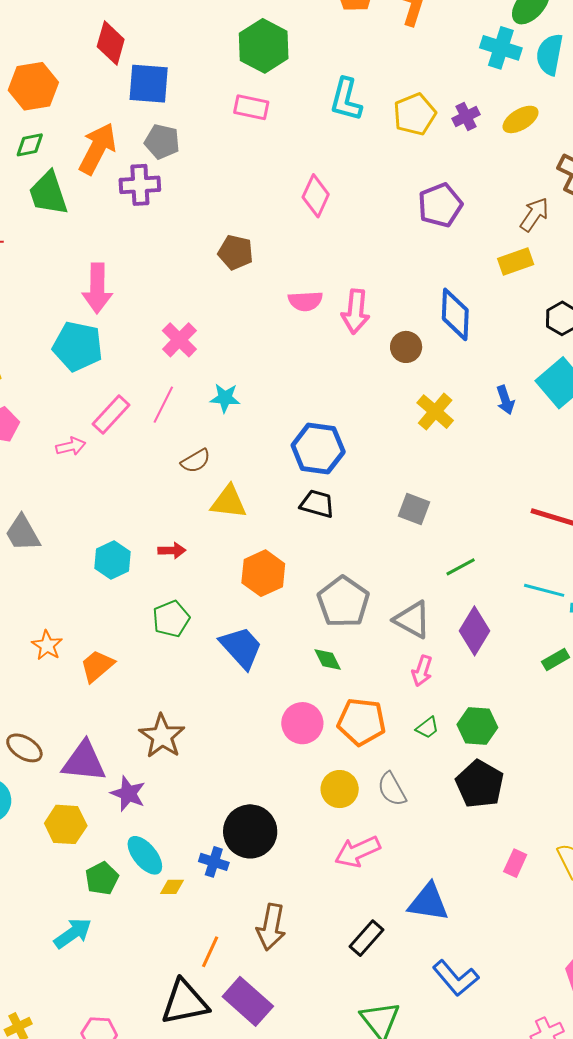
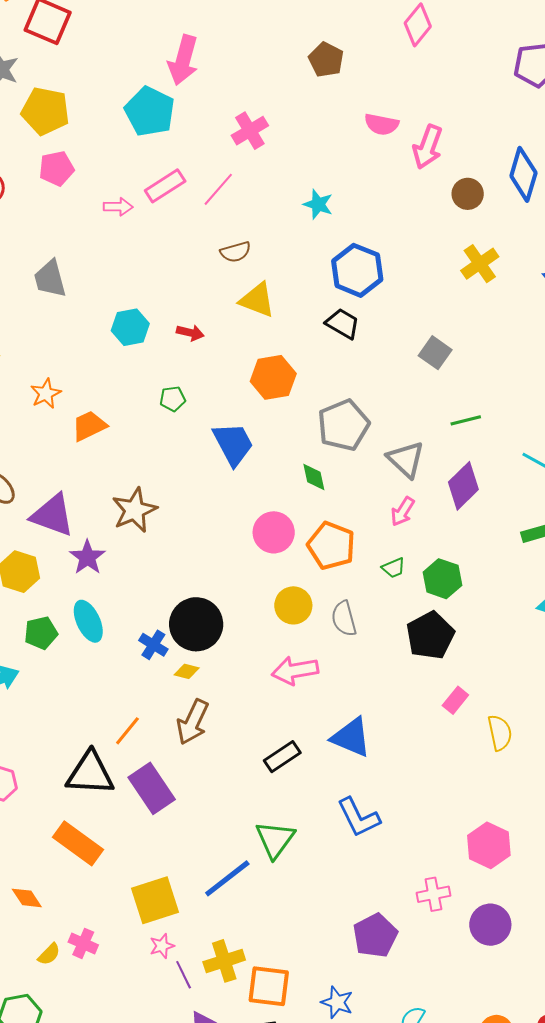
cyan star: (225, 398) -> (318, 204), moved
green pentagon: (171, 619) -> (173, 399), size x0.7
pink rectangle: (515, 863) -> (455, 700), moved
yellow diamond: (172, 887) -> (187, 671), moved

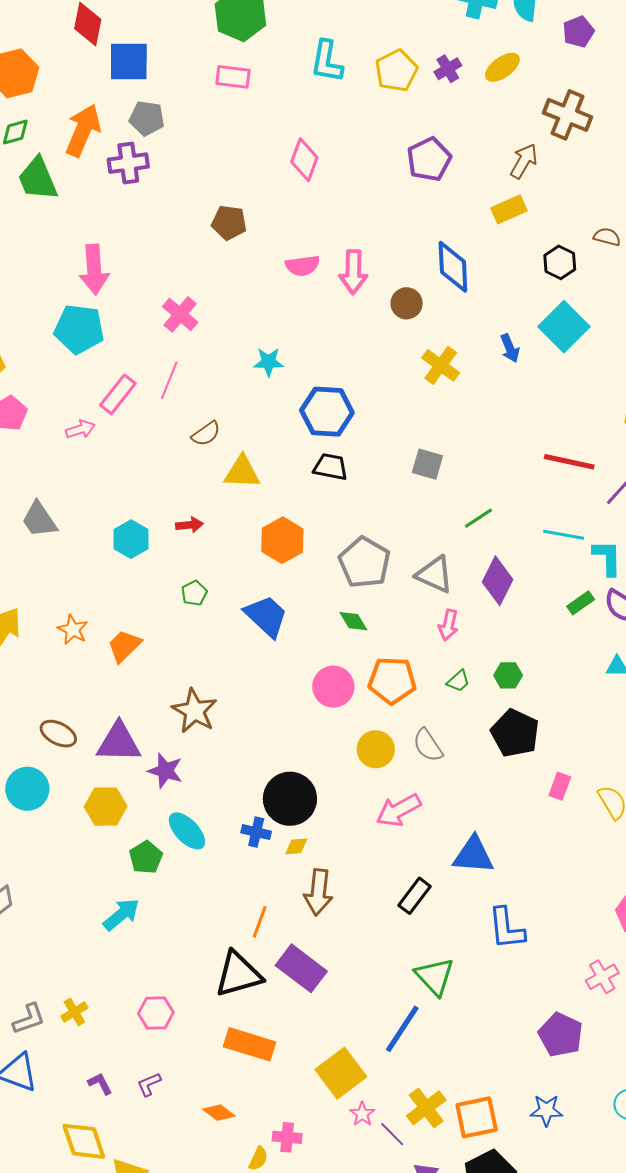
green hexagon: (442, 579) -> (508, 675), size x0.7
blue L-shape: (359, 817) -> (506, 928), turned 39

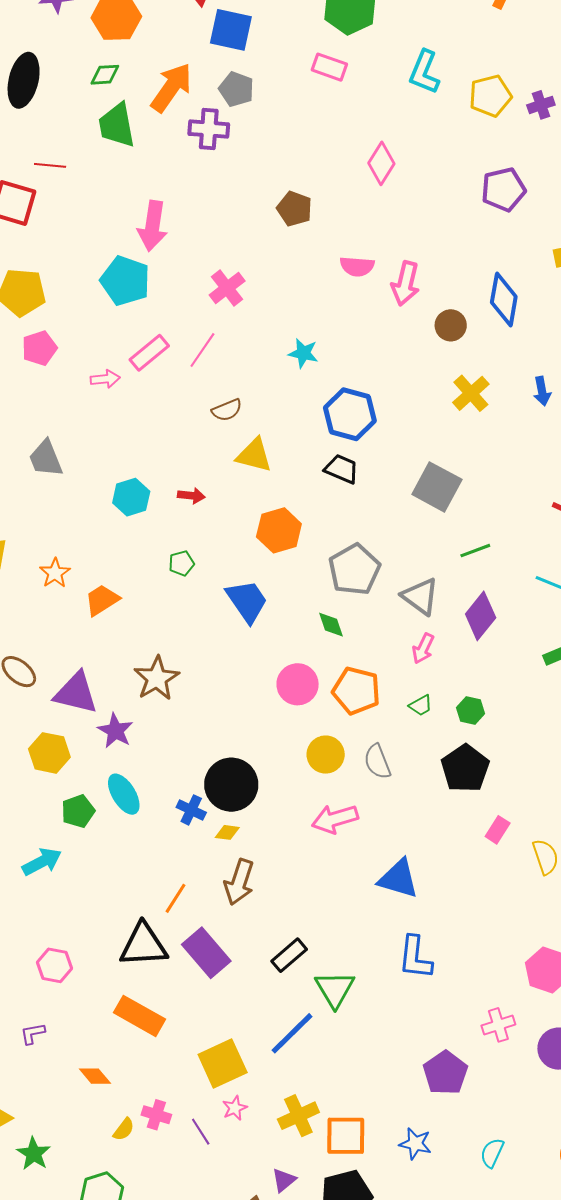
gray square: (427, 464) -> (437, 487), size x1.5
black rectangle: (415, 896) -> (289, 955), moved
purple line: (392, 1134) -> (201, 1132), moved

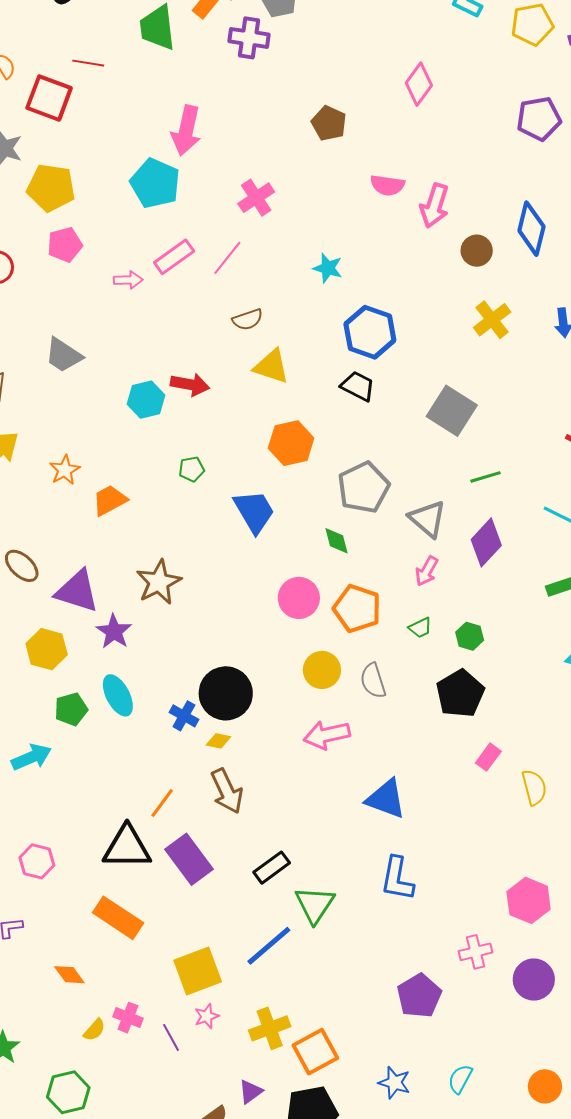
gray trapezoid: (46, 459) -> (63, 355), turned -39
red arrow: (191, 496) -> (190, 384), moved, size x1.4
brown arrow: (239, 882) -> (227, 791), turned -48
orange square: (346, 1136) -> (315, 1052), turned -33
blue star: (415, 1144) -> (394, 1083), moved

